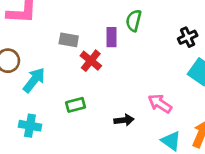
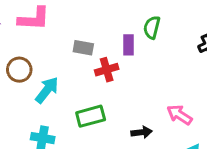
red cross: (91, 61) -> (107, 70), turned 35
green rectangle: (76, 105) -> (91, 116), size x1.4

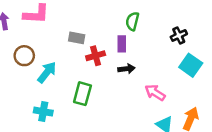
purple rectangle: (128, 45) -> (122, 44), moved
green rectangle: (91, 116) -> (82, 94), turned -60
black arrow: (142, 132) -> (126, 69), moved

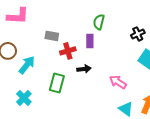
black arrow: (126, 69) -> (84, 69), moved
cyan cross: (43, 112) -> (24, 98), turned 35

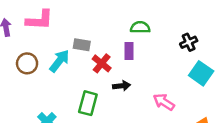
green semicircle: (99, 22) -> (140, 27), turned 77
red cross: (68, 51) -> (102, 63), turned -35
cyan arrow: (27, 65) -> (59, 61), moved

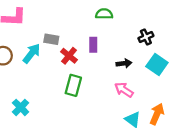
green semicircle: (140, 27) -> (104, 14), moved
black arrow: (122, 86) -> (124, 63), moved
green rectangle: (88, 103) -> (73, 85), moved

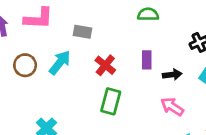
gray rectangle: (51, 39) -> (83, 32), moved
purple rectangle: (93, 45) -> (147, 60), moved

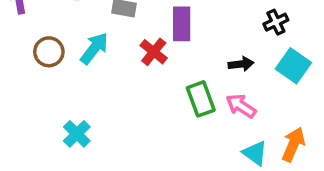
purple rectangle: (147, 60) -> (182, 24), moved, size x1.4
green rectangle: (111, 101) -> (201, 99), moved, turned -35

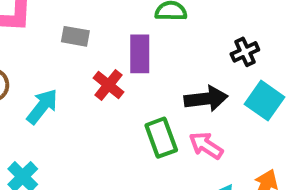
cyan arrow: (94, 48) -> (42, 106), moved
black arrow: (241, 64) -> (206, 99), size x1.5

